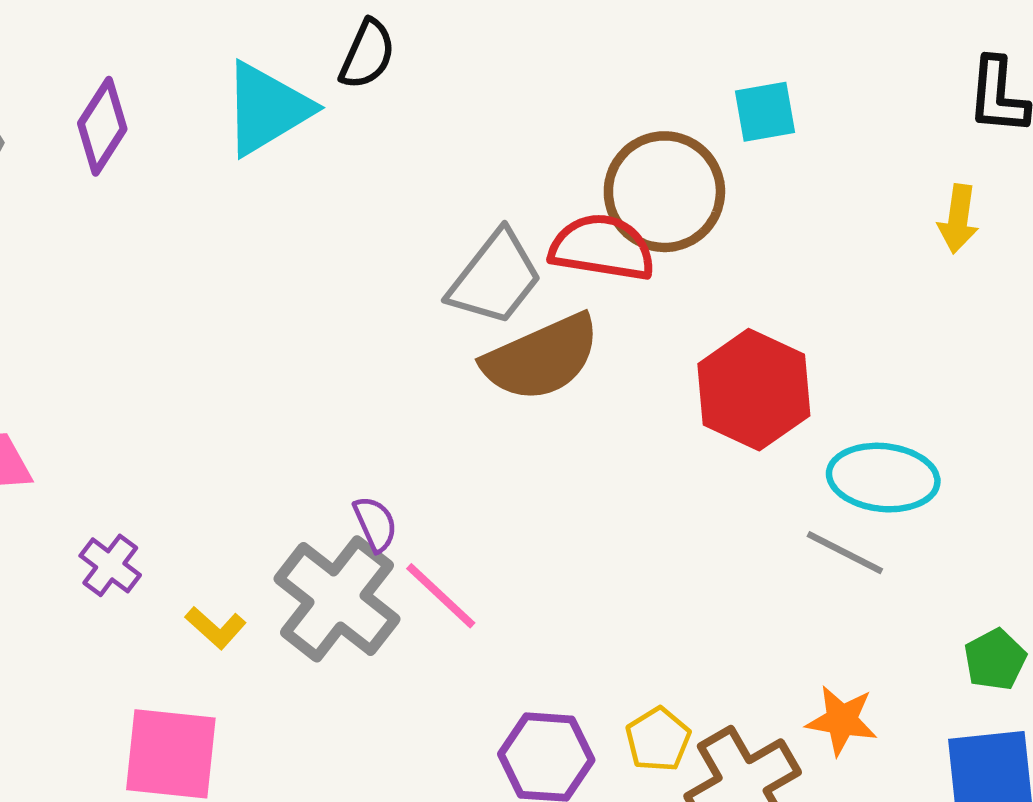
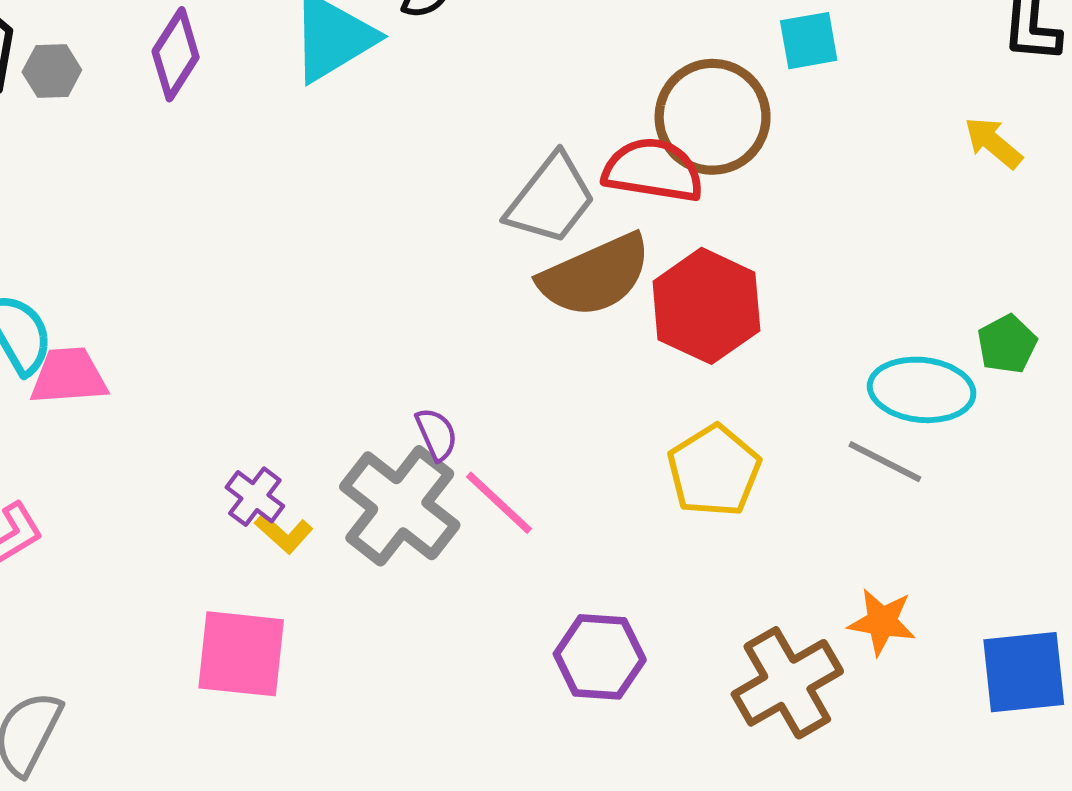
yellow arrow: (958, 219) -> (993, 143), turned 122
red hexagon: (754, 390) -> (706, 306), moved
purple cross: (110, 565) -> (255, 497), moved
green pentagon: (995, 660) -> (1007, 344), moved
yellow pentagon: (658, 739) -> (714, 471), moved, size x1.5

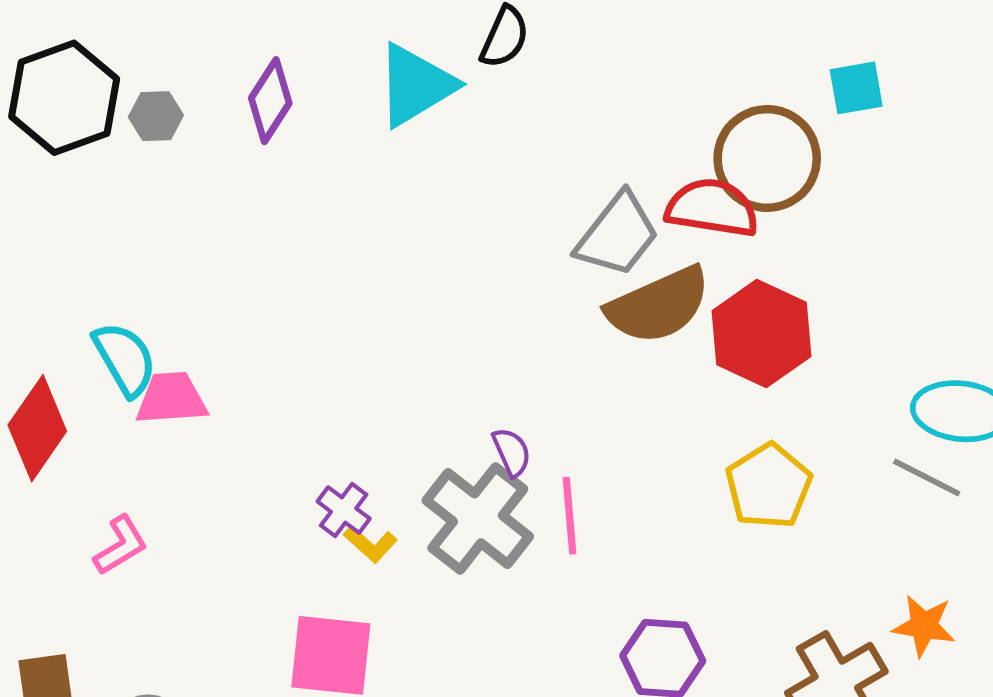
pink line: (499, 503) -> (570, 516), turned 42

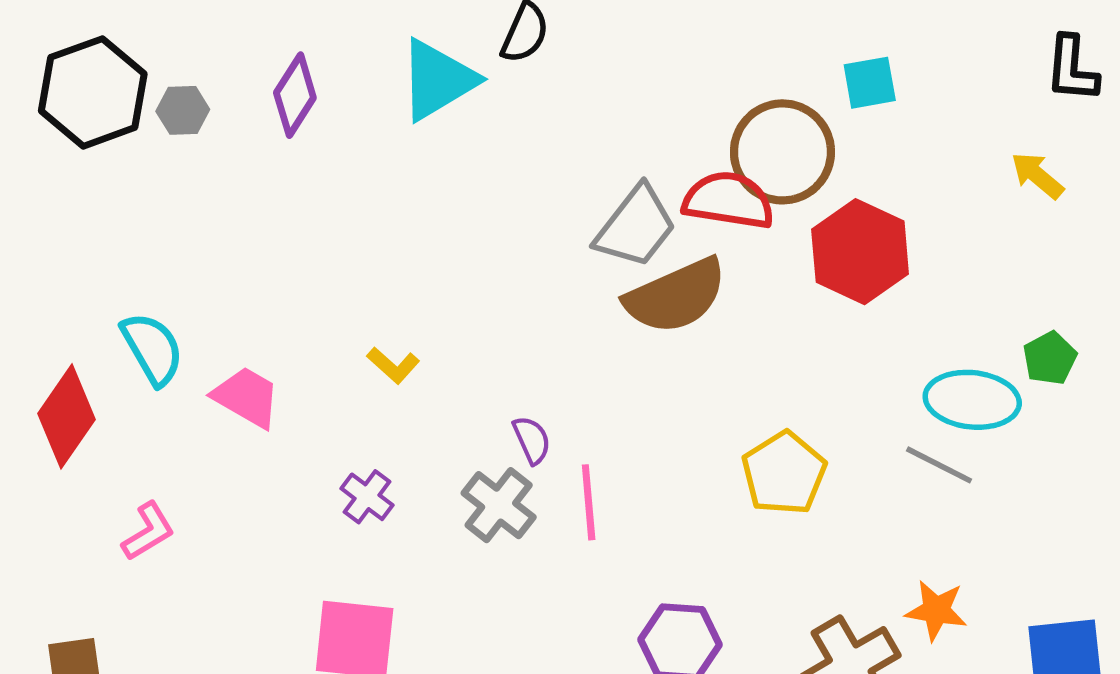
red hexagon: (762, 334) -> (860, 252), moved
pink trapezoid: (171, 398) -> (247, 397), moved, turned 34
gray cross: (478, 518) -> (499, 505), size x0.7
yellow L-shape: (370, 544) -> (393, 365), moved

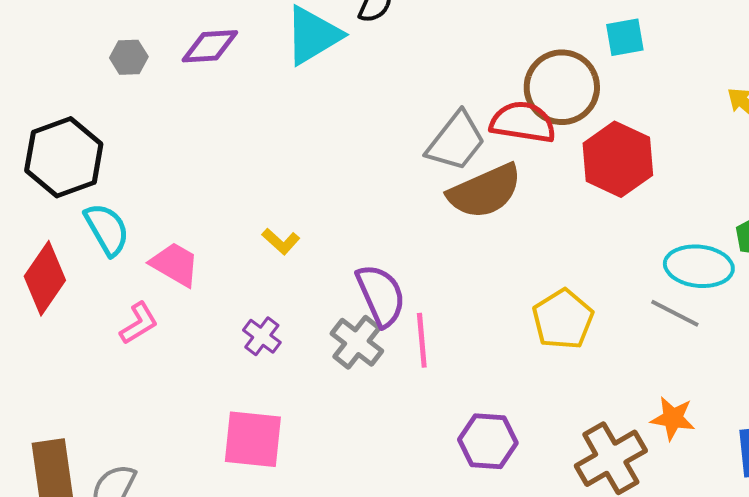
black hexagon: (93, 92) -> (64, 157), moved
purple diamond: (295, 95) -> (210, 46), turned 54
purple semicircle: (532, 440) -> (381, 295), size x1.8
pink L-shape: (148, 531) -> (139, 323), moved

